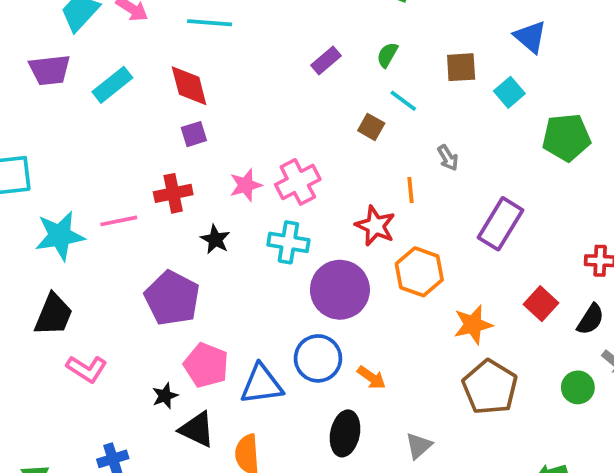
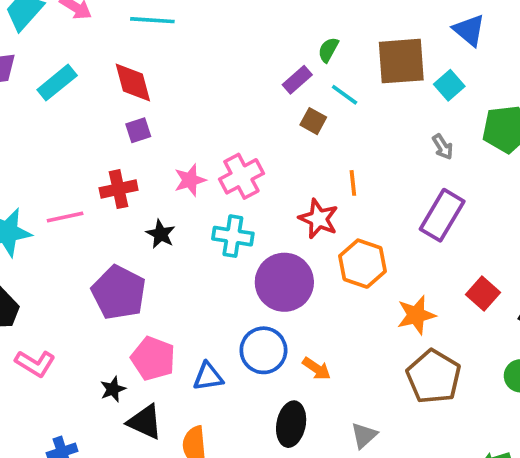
purple rectangle: (326, 61) -> (297, 80), moved
brown square: (461, 67) -> (401, 61), size x1.6
gray arrow: (448, 158) -> (443, 147), moved
blue triangle: (262, 384) -> (208, 377), size x0.7

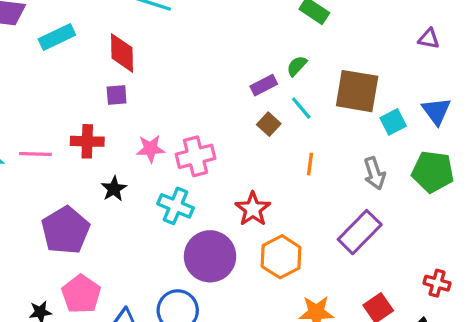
blue triangle: (469, 30) -> (436, 111), moved
gray arrow: (443, 147) -> (375, 173), size x1.4
orange line: (353, 183) -> (310, 164), moved

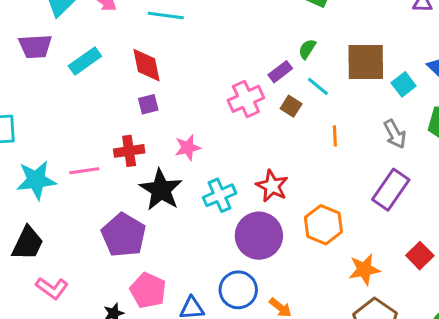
pink cross: (196, 156) -> (246, 99), moved
black star: (114, 189) -> (161, 190), size x1.8
cyan cross: (176, 206) -> (220, 195), turned -36
red star: (253, 209) -> (272, 186), moved

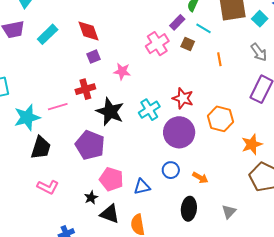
pink star: (188, 147) -> (122, 71), moved, turned 30
black trapezoid: (28, 243) -> (41, 148), moved
blue circle: (238, 290) -> (171, 170), size x0.7

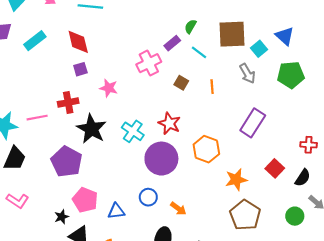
brown square: (188, 44) -> (181, 83), moved
gray arrow: (259, 52) -> (247, 74), moved
cyan cross: (149, 110) -> (133, 131), turned -30

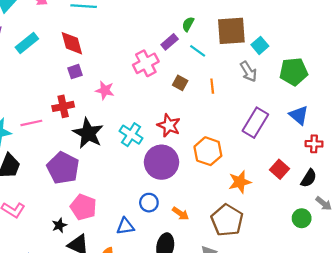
blue triangle: (285, 36) -> (299, 115), moved
blue triangle: (116, 211) -> (125, 226), moved
brown pentagon: (245, 215) -> (227, 220), moved

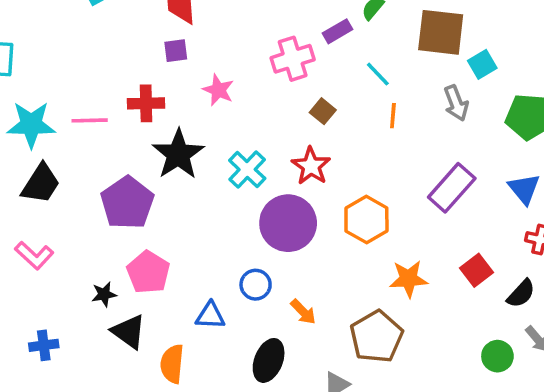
cyan line: (198, 51) -> (378, 74), moved
brown square: (180, 83) -> (323, 111), moved

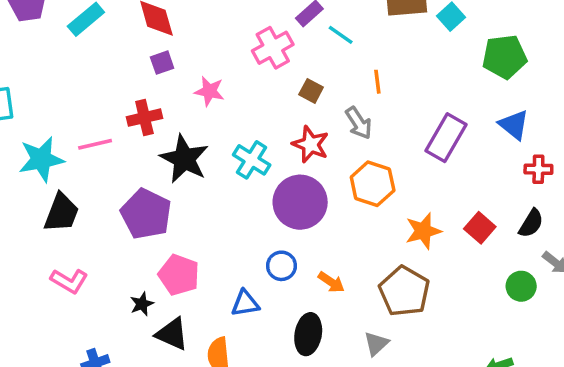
cyan line: (378, 74) -> (341, 35), moved
gray arrow: (456, 103) -> (359, 123), moved
red square: (477, 270) -> (480, 228), moved

